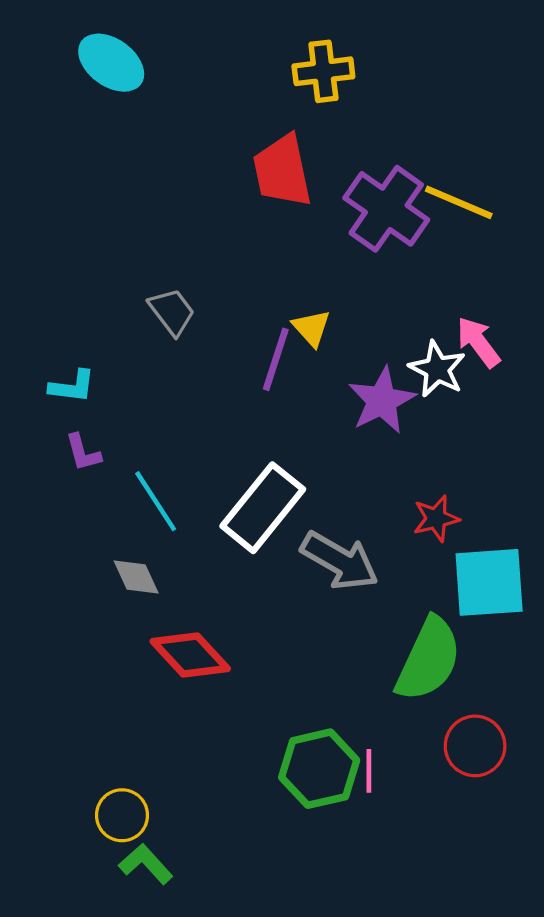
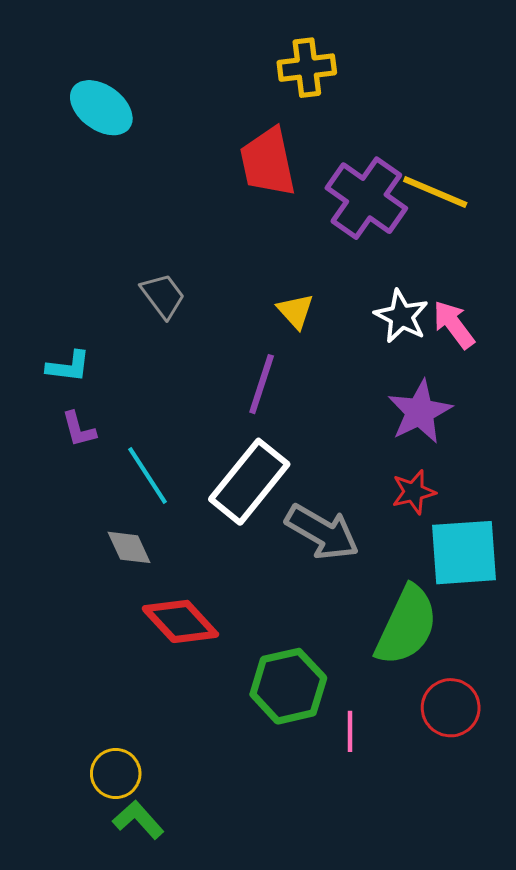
cyan ellipse: (111, 63) -> (101, 108), moved
purple line: (276, 359) -> (262, 384), moved
white star: (437, 369) -> (401, 316), moved
purple star: (382, 400) -> (420, 412), moved
green hexagon: (319, 769) -> (288, 686), moved

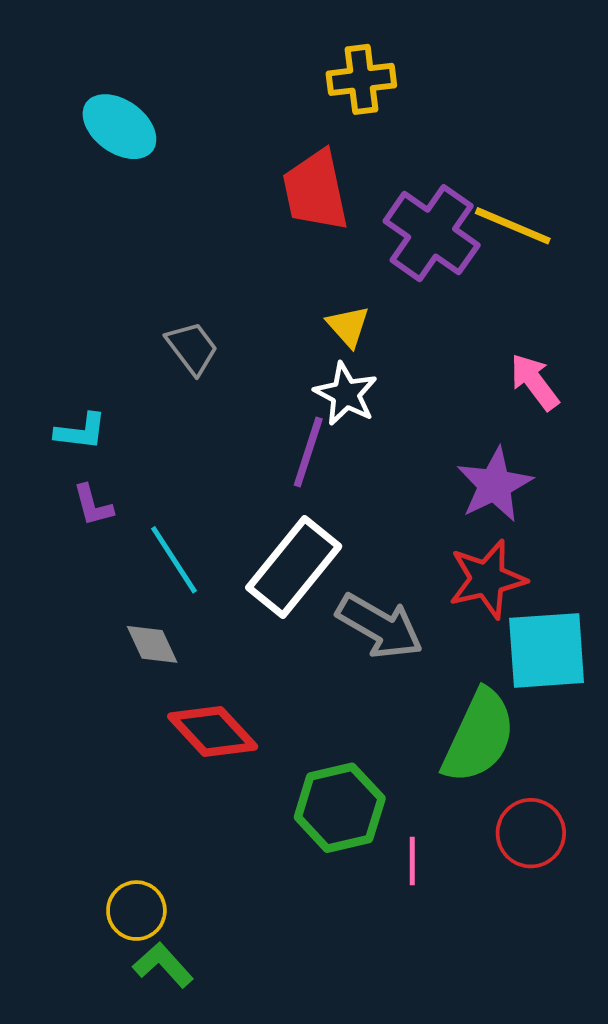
yellow triangle: (295, 311) -> (348, 326), moved
white star: (401, 316) -> (346, 394), moved
red star: (414, 492) -> (487, 579), size x1.5

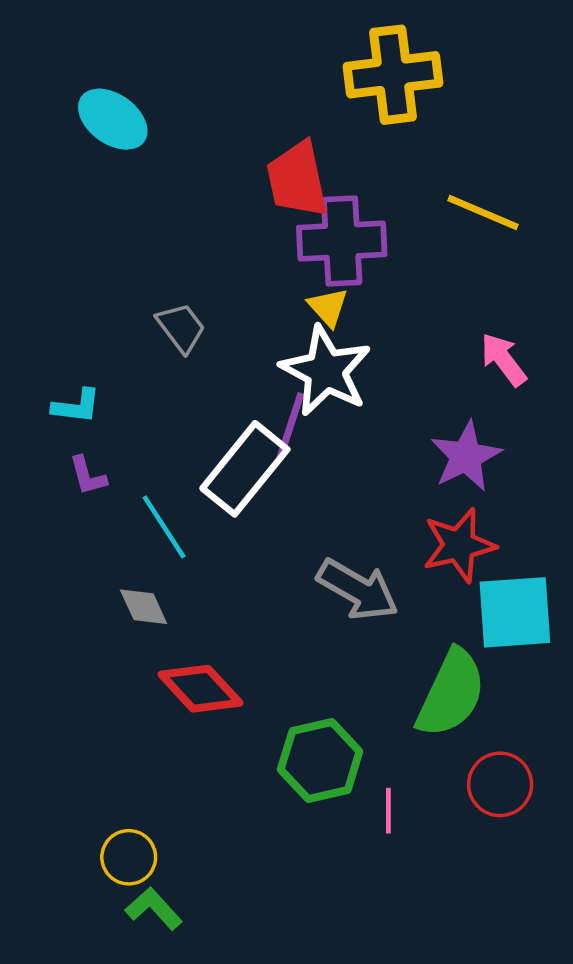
yellow cross: (361, 79) -> (393, 75), moved, size x1.5
purple cross: (432, 233) -> (342, 241), moved, turned -38
white star: (346, 394) -> (326, 371), size x1.5
white rectangle: (294, 567) -> (245, 469), moved

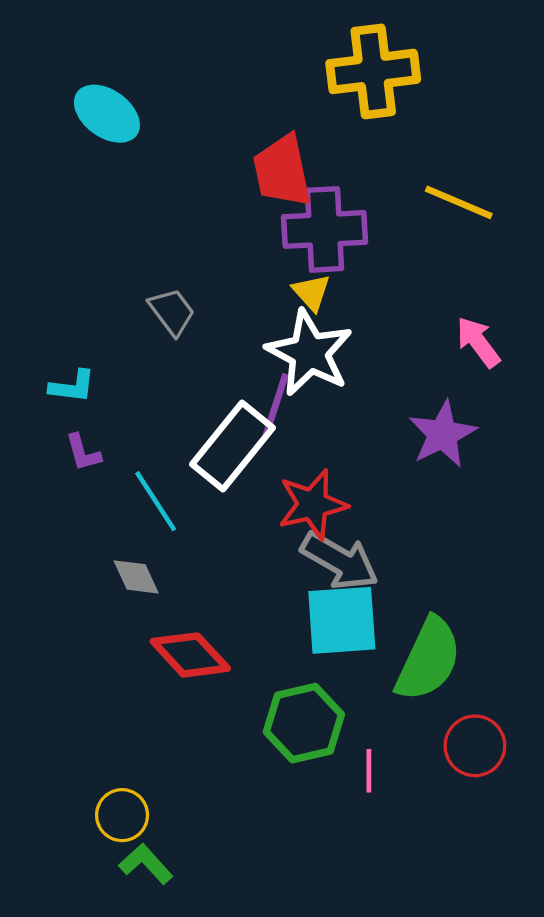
red star: (459, 545) -> (313, 504), moved
cyan square: (515, 612) -> (342, 620), moved

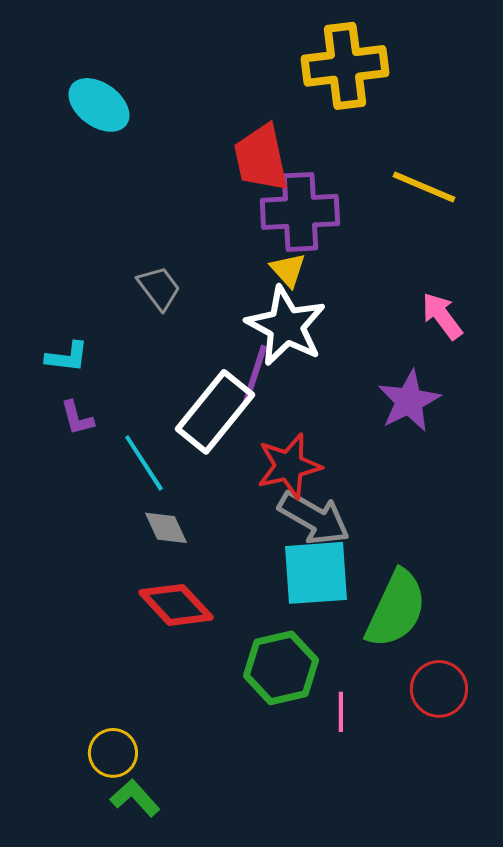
gray diamond: (136, 577) -> (166, 528), moved

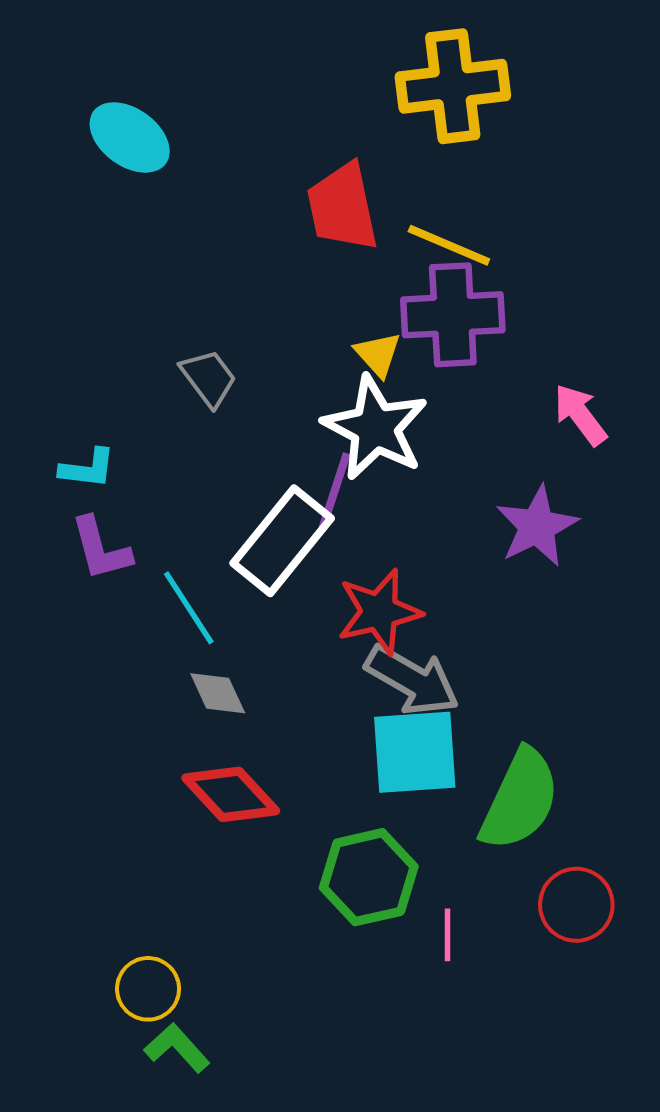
yellow line: (424, 187) -> (449, 245), moved
purple cross: (300, 212) -> (453, 315), moved
purple L-shape: (77, 418) -> (101, 549), size x1.4

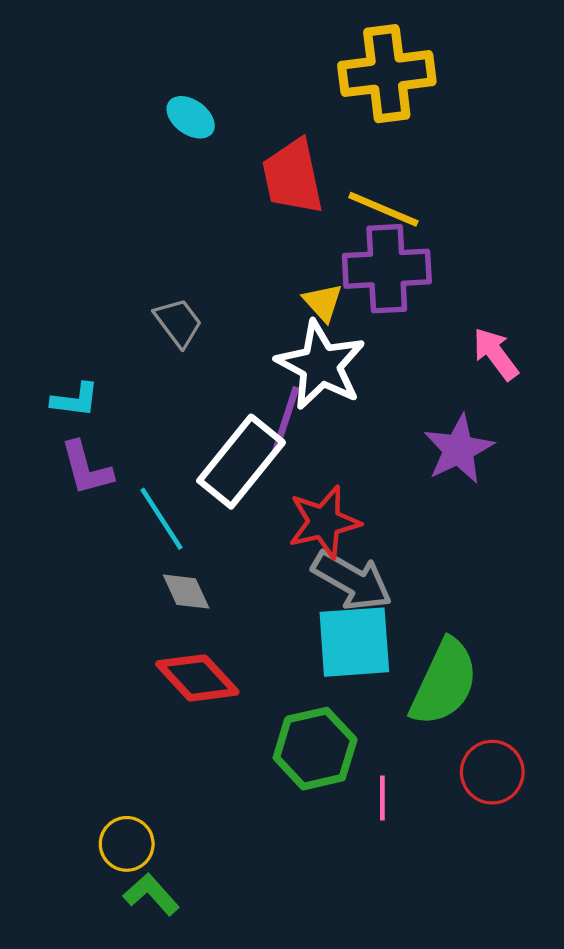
cyan ellipse: (130, 137) -> (191, 117), moved, size x0.7

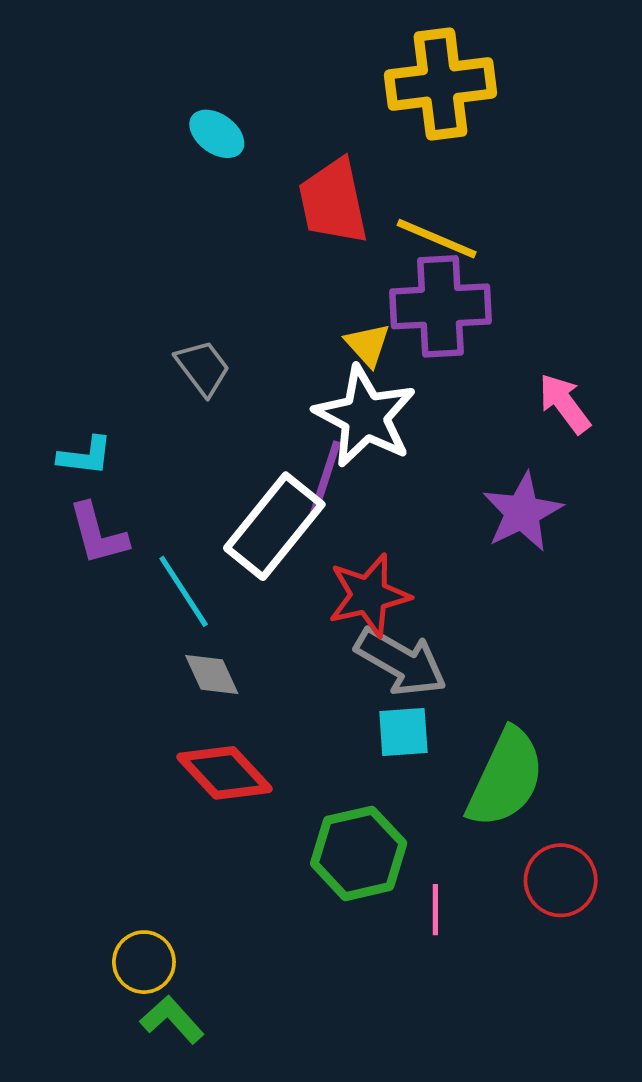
cyan square: (354, 642) -> (403, 732), size x0.6

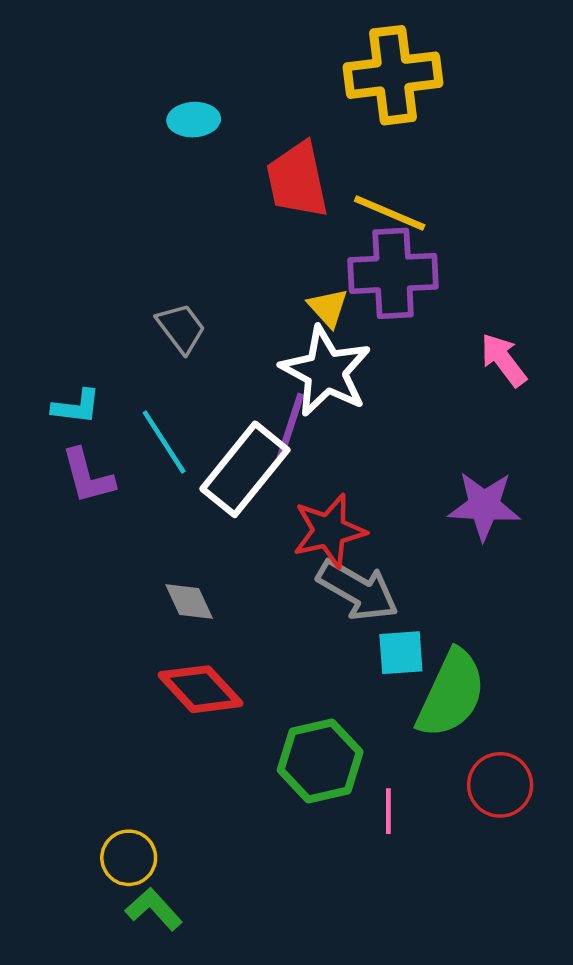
cyan ellipse: (217, 134) -> (194, 120), turned -39
purple star: (522, 512) -> (484, 506), moved, turned 30
cyan line: (184, 591) -> (164, 442), moved
cyan square: (403, 732) -> (401, 653), moved

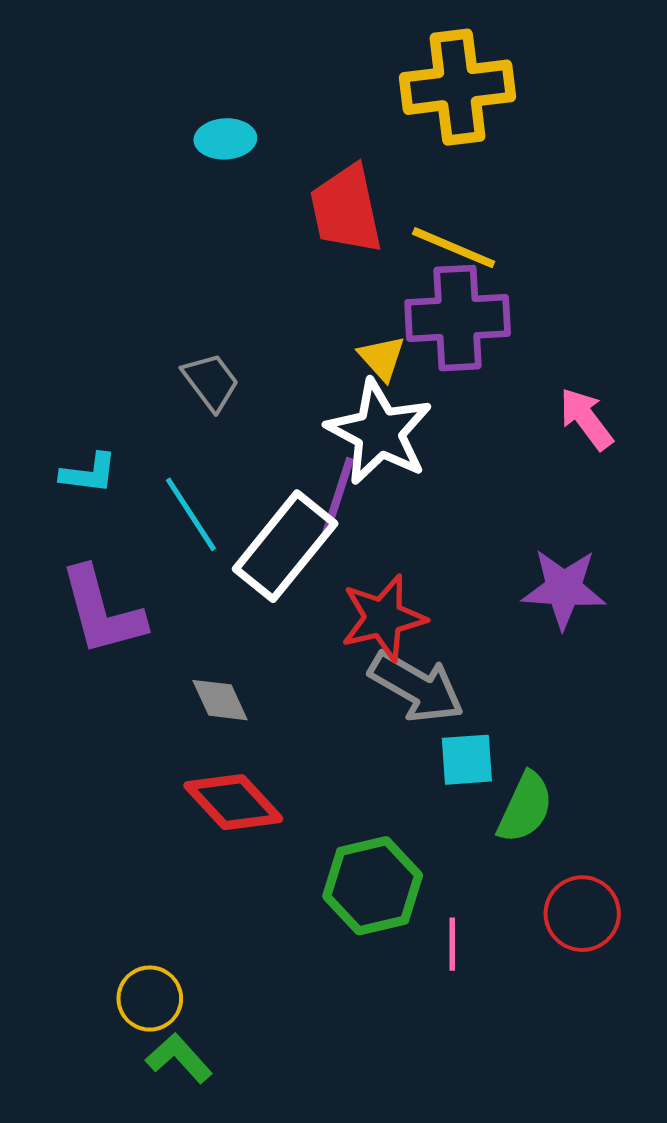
purple L-shape: (88, 476) -> (102, 611), moved, size x1.4
green semicircle: (451, 694) -> (525, 807), size x0.7

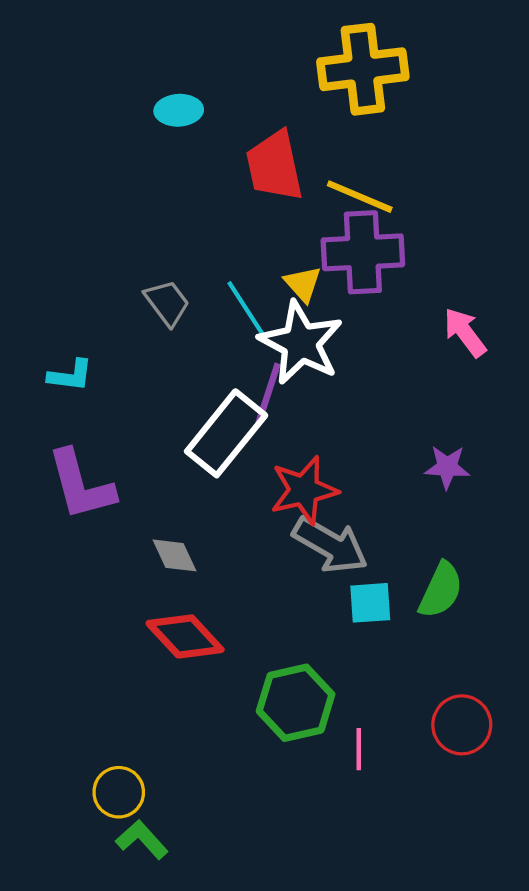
cyan line: (191, 514) -> (247, 310), moved
purple star: (564, 589) -> (447, 467), size x0.7
green semicircle: (525, 807) -> (441, 590), moved

